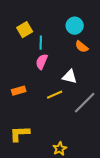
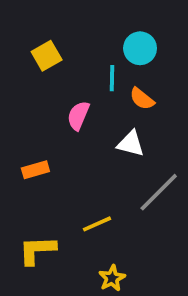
cyan line: (41, 43) -> (112, 78), moved
orange semicircle: (82, 47) -> (142, 99), moved
yellow line: (55, 95) -> (97, 224), moved

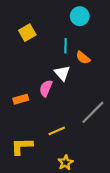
cyan circle: (140, 48) -> (80, 16), moved
pink semicircle: (78, 116) -> (46, 88), moved
white triangle: (131, 144) -> (62, 73), moved, turned 35

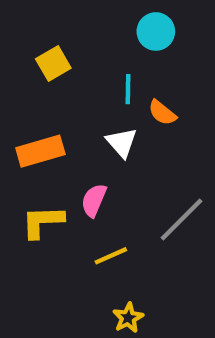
pink semicircle: (46, 88) -> (94, 200), moved
orange rectangle: (21, 99) -> (40, 151), moved, size x1.5
yellow L-shape: (22, 146) -> (43, 222), moved

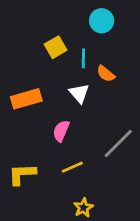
yellow square: (53, 64) -> (56, 47), moved
yellow L-shape: (43, 222) -> (22, 174), moved

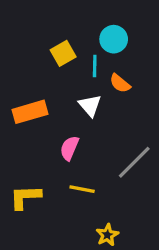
cyan circle: (102, 21) -> (114, 39), moved
yellow line: (72, 167) -> (82, 189), turned 35
yellow star: (83, 208) -> (107, 235), moved

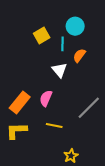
orange semicircle: (120, 83) -> (79, 55), turned 88
orange rectangle: (30, 112) -> (20, 102), moved, turned -35

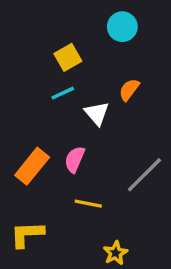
cyan circle: (75, 26) -> (122, 27), moved
cyan line: (63, 44) -> (63, 93), moved, turned 64
yellow L-shape: (17, 131) -> (27, 234), moved

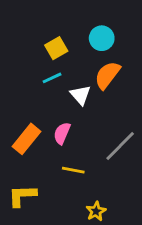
cyan circle: (122, 27) -> (102, 38), moved
orange semicircle: (129, 90) -> (107, 75), size x1.5

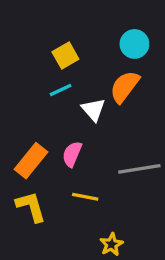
cyan circle: (102, 38) -> (134, 44), moved
gray line: (120, 146) -> (139, 169), turned 36
yellow L-shape: (22, 196) -> (31, 207), moved, turned 76

